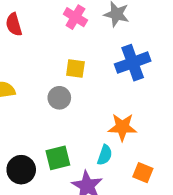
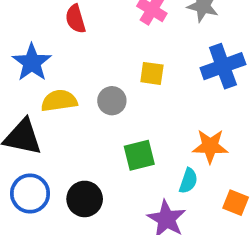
gray circle: (59, 98) -> (112, 101), moved
green square: (58, 158) -> (139, 155), moved

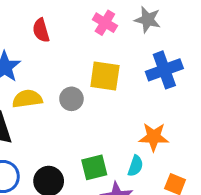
yellow square: (152, 73) -> (105, 76), size x1.5
green square: (139, 155) -> (94, 167), moved

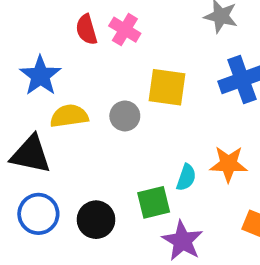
pink cross: (105, 23) -> (125, 30), moved
cyan semicircle: (135, 166) -> (186, 177), moved

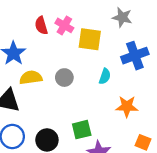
yellow square: (167, 87) -> (90, 39), moved
cyan semicircle: (186, 177) -> (105, 76), moved

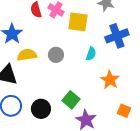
orange star: (127, 106) -> (110, 80), turned 30
green square: (82, 130) -> (71, 100), turned -36

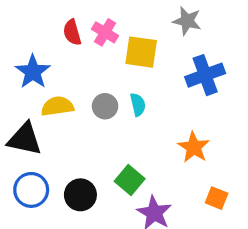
cyan semicircle: (91, 54) -> (138, 105), moved, turned -32

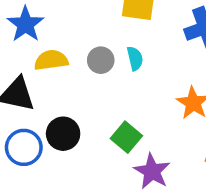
black circle: (80, 195) -> (63, 134), moved

